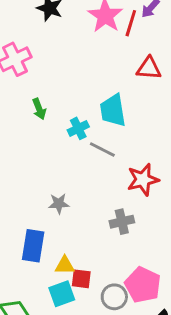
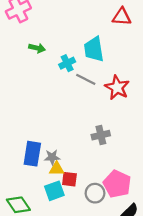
green arrow: (39, 109) -> (37, 48), turned -56
red star: (143, 180) -> (117, 87), moved, turned -30
gray star: (59, 204) -> (52, 157), moved

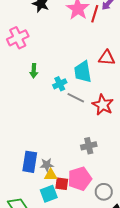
red triangle: (122, 17) -> (107, 58), moved
green arrow: (37, 48) -> (34, 71), turned 80
pink pentagon: (117, 184) -> (80, 179), moved, turned 30
gray circle: (95, 193) -> (104, 192), moved

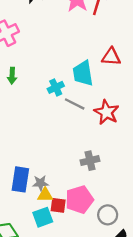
green arrow: (34, 71) -> (12, 76), moved

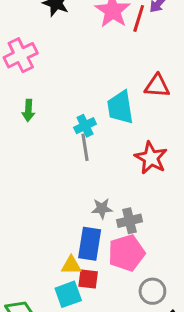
gray line: (75, 104) -> (85, 147), moved, turned 54
blue rectangle: (20, 179) -> (90, 244), moved
gray star: (40, 183) -> (102, 208), moved
pink pentagon: (79, 200) -> (126, 253), moved

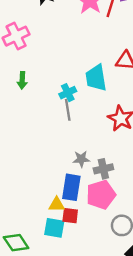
cyan square: (68, 294) -> (54, 228), turned 30

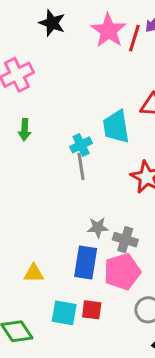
gray cross: (103, 169) -> (125, 240), turned 30
yellow triangle: (57, 205) -> (34, 273), moved
red square: (70, 216) -> (92, 310), moved

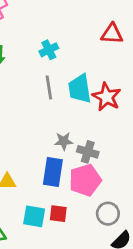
cyan trapezoid: (116, 127) -> (80, 89), moved
cyan cross: (81, 145) -> (49, 50), moved

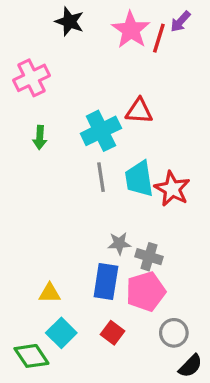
red triangle: (112, 34) -> (139, 111), moved
cyan cross: (49, 50) -> (101, 131), size x1.6
red square: (58, 214) -> (113, 333), turned 30
cyan square: (34, 216) -> (61, 333), moved, turned 35

